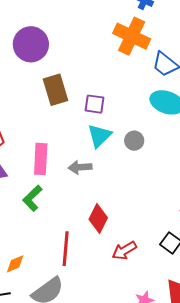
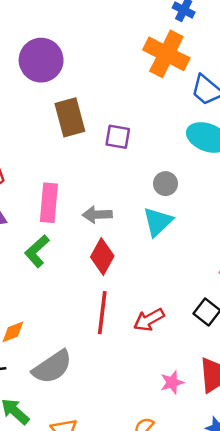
cyan triangle: (99, 136) -> (158, 222), moved
red diamond: (98, 218) -> (102, 257), moved
red line: (66, 249) -> (102, 313), moved

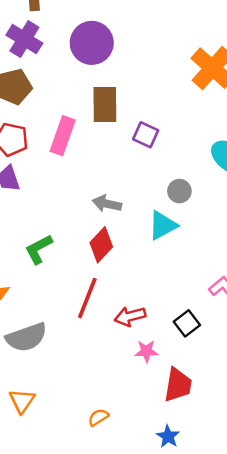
pink rectangle: (49, 203) -> (63, 136), moved
green L-shape: (37, 251) -> (39, 249), moved
pink star: (172, 382) -> (146, 351), moved

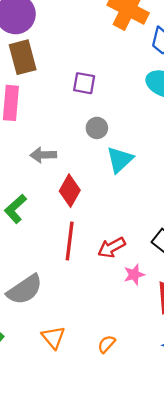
brown rectangle: (105, 104) -> (23, 57), moved
gray circle: (179, 191) -> (97, 128), moved
gray arrow: (107, 204) -> (43, 155), moved
orange triangle: (22, 401) -> (53, 337), moved

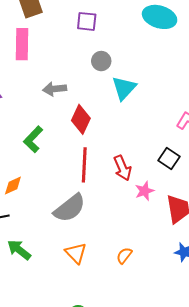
red arrow: (112, 247) -> (122, 168), turned -80
gray semicircle: (25, 290) -> (70, 208), moved

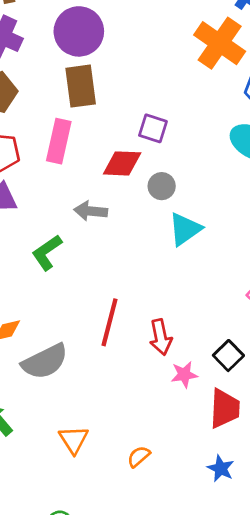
red diamond: (81, 119) -> (122, 163), moved, turned 56
green L-shape: (33, 139) -> (47, 252), moved
black square: (169, 158) -> (228, 356), moved
gray semicircle: (70, 208) -> (45, 361), moved

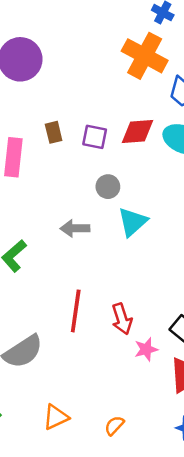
brown rectangle: (81, 86) -> (54, 132), moved, size x0.6
red diamond: (122, 163) -> (137, 132), moved
gray arrow: (91, 211) -> (75, 228), moved
orange triangle: (74, 440) -> (56, 417), turned 44

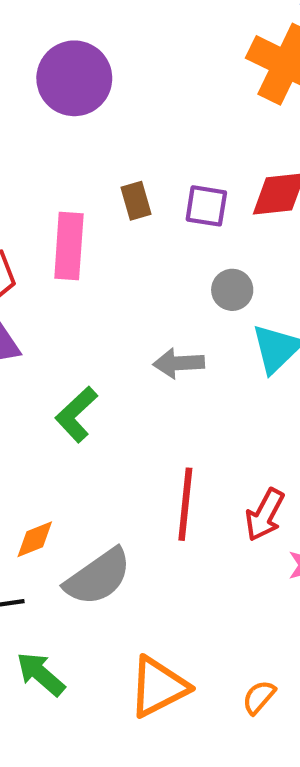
red arrow: (122, 319) -> (265, 515), turned 48
orange triangle: (56, 417) -> (158, 687), size x1.4

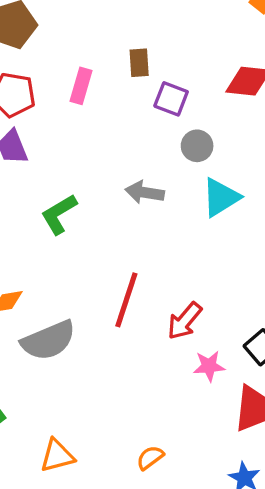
purple square: (206, 206) -> (171, 99), moved
pink rectangle: (69, 246) -> (81, 86), size x0.7
orange triangle: (158, 687) -> (57, 456), moved, size x0.7

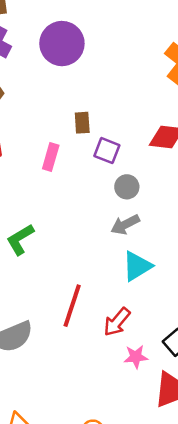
pink rectangle: (81, 86) -> (51, 157), moved
gray arrow: (145, 192) -> (125, 224), moved, turned -36
cyan triangle: (221, 197) -> (137, 266), moved

